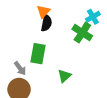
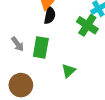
gray arrow: (20, 68) -> (18, 44), moved

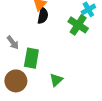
green rectangle: (41, 47) -> (31, 58), moved
green triangle: (69, 71) -> (56, 80), moved

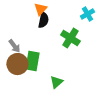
green cross: (78, 25) -> (70, 38), moved
brown circle: (16, 81) -> (17, 64), moved

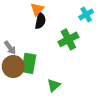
green cross: (70, 38) -> (68, 39), turned 30

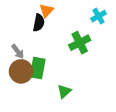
black semicircle: (40, 21) -> (39, 23), moved

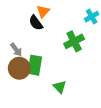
black semicircle: (39, 23) -> (36, 23), turned 133
green triangle: (64, 91) -> (60, 87), turned -32

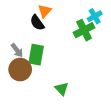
green cross: (74, 41) -> (84, 30), moved
green rectangle: (35, 65) -> (36, 55), moved

